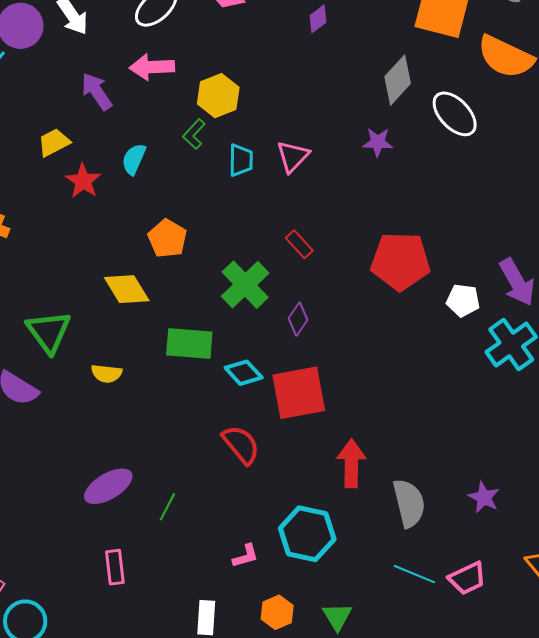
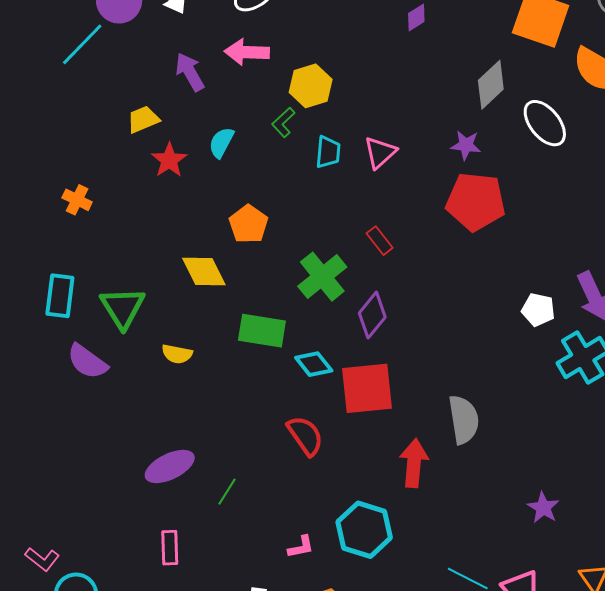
red pentagon: (400, 261) -> (476, 202), moved
purple diamond: (298, 319) -> (372, 315), size x1.4
gray semicircle: (409, 503) -> (464, 420), moved

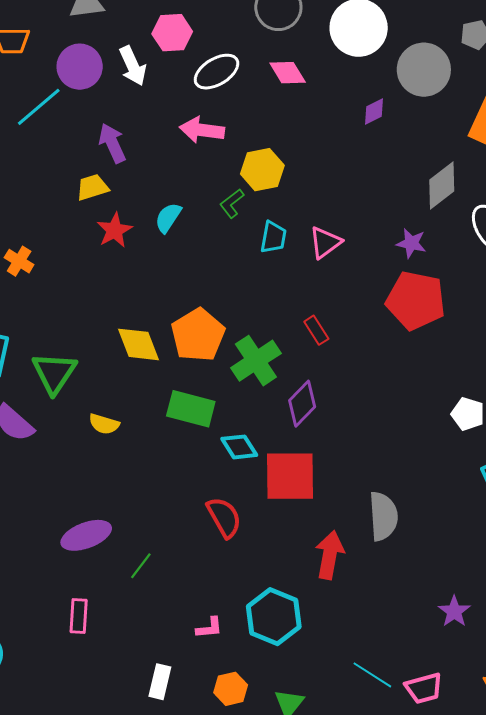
purple arrow: (190, 72) -> (112, 143), moved
orange pentagon: (249, 224) -> (198, 335), moved, size x1.4

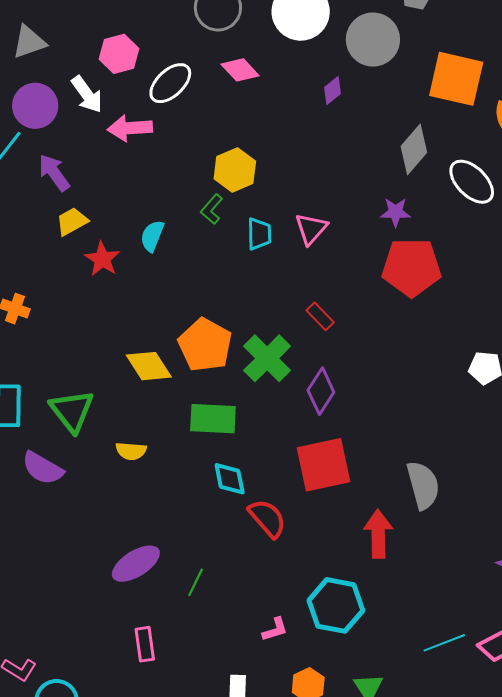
pink arrow: (202, 130) -> (130, 128), moved
purple arrow: (112, 143) -> (54, 173), moved
cyan diamond: (239, 447) -> (230, 479), moved, turned 33
cyan line: (372, 675) -> (444, 643), turned -42

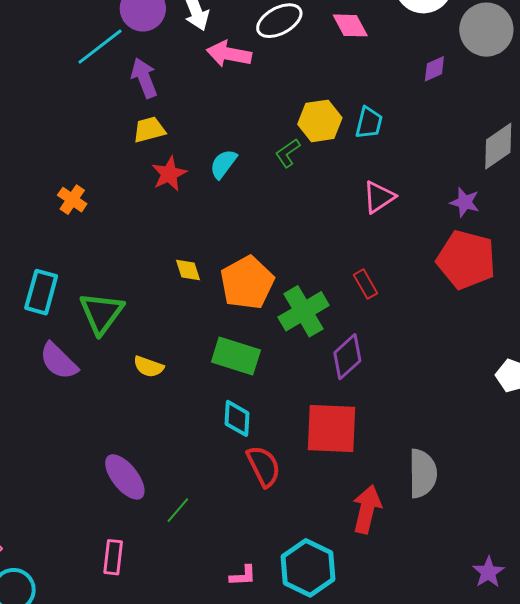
cyan trapezoid: (259, 234) -> (369, 123), moved
yellow diamond: (149, 366) -> (188, 270), moved, size x0.6
purple ellipse: (136, 564) -> (125, 477), turned 69

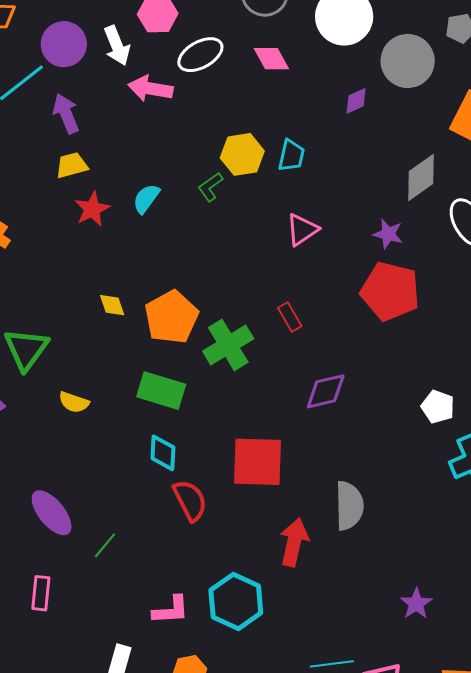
purple diamond: (347, 357) -> (326, 391), moved, turned 30
pink L-shape: (243, 576) -> (171, 610), size x1.4

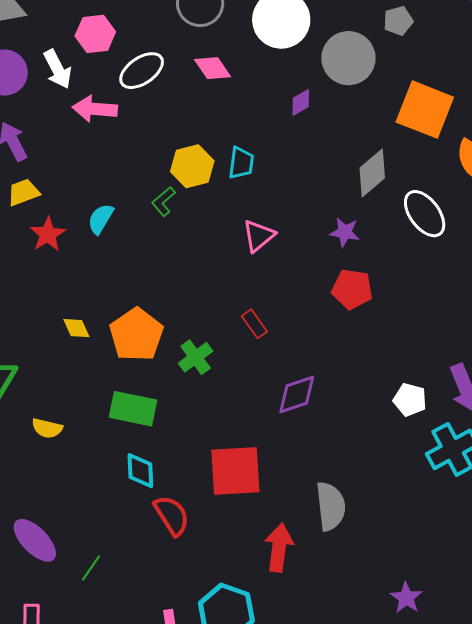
red pentagon: (390, 291) -> (352, 289), size x0.7
green cross: (228, 345) -> (196, 357), size x0.7

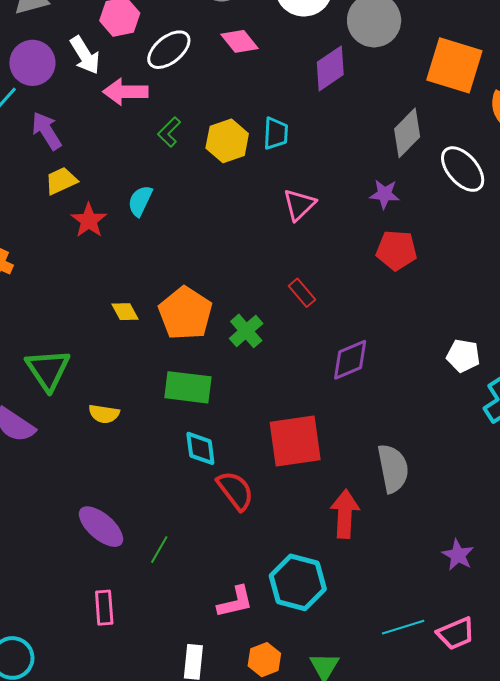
purple diamond: (301, 102) -> (330, 68), size x1.6
green L-shape: (163, 201) -> (169, 132), moved
purple star: (406, 598) -> (458, 555), moved

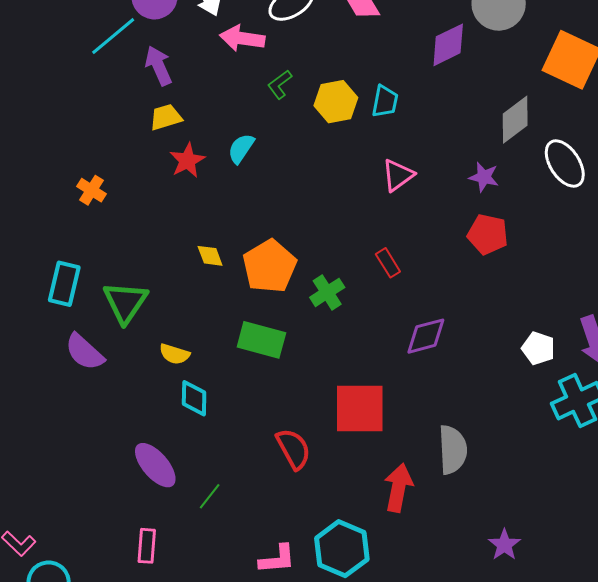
cyan diamond: (200, 448) -> (194, 398), moved

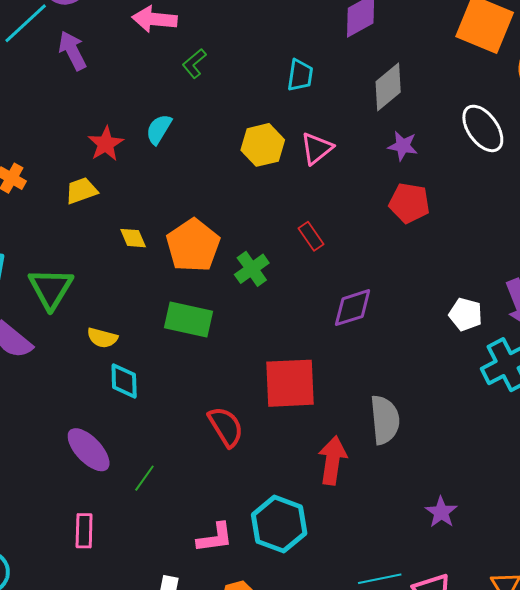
yellow hexagon: (336, 102) -> (263, 145), moved
yellow trapezoid: (166, 117) -> (81, 191), moved
gray diamond: (515, 120) -> (388, 87), moved

